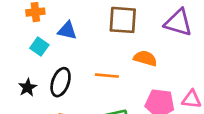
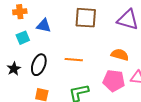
cyan square: (39, 46) -> (23, 38), turned 32
orange semicircle: (145, 58) -> (120, 55), moved

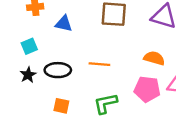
cyan square: (23, 38) -> (29, 46), moved
black ellipse: (39, 65) -> (58, 70), turned 70

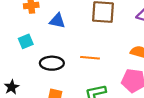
black star: (28, 75) -> (12, 87), moved

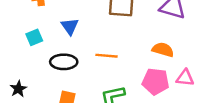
blue triangle: (57, 21) -> (70, 26), moved, turned 42

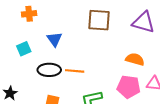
orange line: (107, 56) -> (75, 71), moved

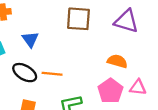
black ellipse: (49, 70) -> (25, 73), turned 30
pink pentagon: (129, 87) -> (110, 91), turned 30

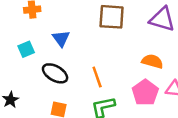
orange line: (52, 74) -> (97, 77), moved, turned 66

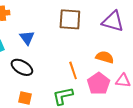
orange line: (97, 77) -> (73, 70), moved

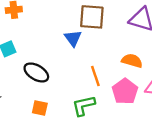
blue triangle: (27, 38) -> (73, 38), moved

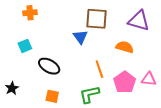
orange semicircle: (132, 61) -> (125, 47), moved

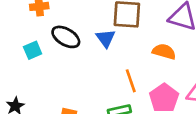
black ellipse: (49, 66) -> (66, 37), moved

